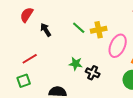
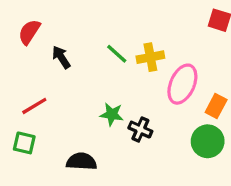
green square: (24, 81) -> (24, 143), turned 32

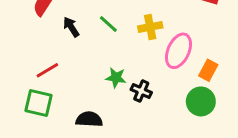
green line: (117, 54) -> (108, 24), moved
green square: (24, 143) -> (38, 103), size x1.4

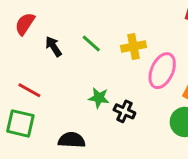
red line: (47, 70) -> (29, 90), turned 60

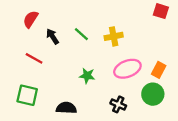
pink ellipse: (162, 71) -> (127, 69), moved, turned 45
red line: (29, 90) -> (34, 58), moved
black cross: (124, 111) -> (118, 104), moved

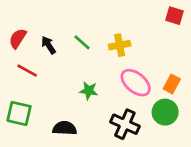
red semicircle: (31, 19) -> (18, 38), moved
pink ellipse: (127, 69) -> (136, 83), turned 60
black cross: (118, 104) -> (125, 124), size x1.5

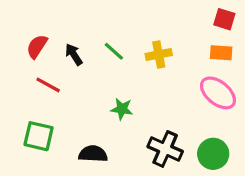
pink ellipse: (136, 83) -> (218, 93), moved
orange rectangle: (172, 84) -> (221, 53), moved, turned 66
green circle: (165, 112) -> (213, 154), moved

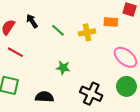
orange rectangle: (221, 53) -> (111, 22), moved
black arrow: (74, 54) -> (32, 21), moved
green circle: (213, 154) -> (126, 86), moved

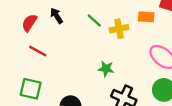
green line: (58, 30) -> (94, 20), moved
green star: (63, 68) -> (106, 69), moved

